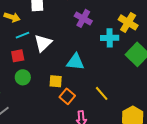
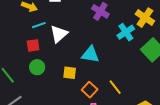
cyan cross: (110, 38) -> (126, 32), turned -36
orange square: (67, 96) -> (90, 90), moved

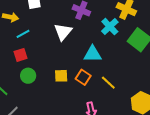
white triangle: (59, 34) -> (63, 32), moved
cyan triangle: (90, 54) -> (93, 54), moved
orange square: (90, 90) -> (83, 77), moved

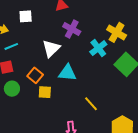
cyan triangle: (93, 54) -> (67, 73), moved
orange square: (83, 77) -> (35, 75), moved

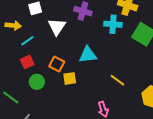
white triangle: (51, 48) -> (57, 27), moved
cyan cross: (98, 48) -> (113, 24), turned -36

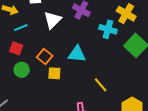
red square: (27, 62) -> (16, 48), turned 32

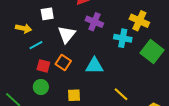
red square: (16, 48) -> (43, 66), moved
orange square: (45, 57) -> (63, 62), moved
yellow square: (54, 73) -> (74, 95), moved

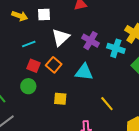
purple cross: (94, 22) -> (90, 41), moved
yellow arrow: (24, 28) -> (20, 16), moved

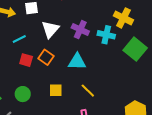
green circle: (28, 86) -> (23, 94), moved
yellow line: (107, 104) -> (88, 91), moved

